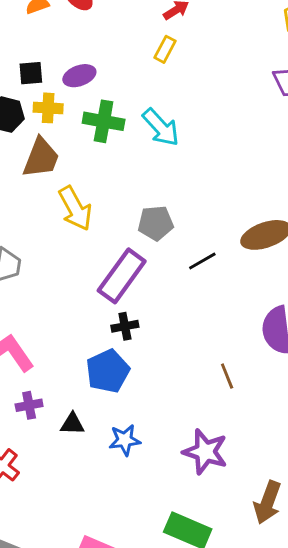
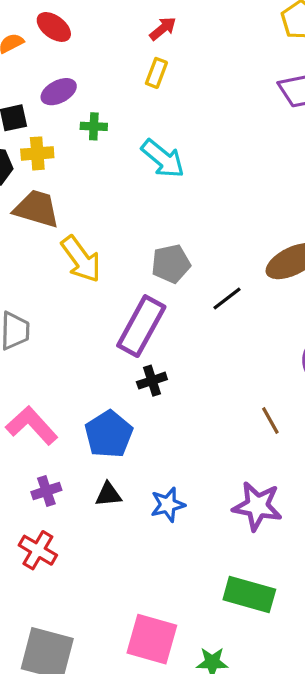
purple ellipse: (79, 76) -> (59, 92), moved
green cross: (104, 121) -> (94, 126), moved, size x0.6
brown trapezoid: (41, 158) -> (37, 209), turned -87
blue pentagon: (108, 371) -> (109, 434), moved
purple cross: (29, 405) -> (46, 491), moved

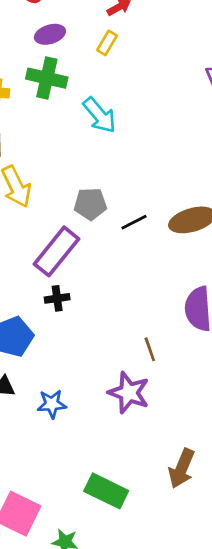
purple ellipse: (59, 92) -> (50, 34), moved
green cross: (94, 126) -> (47, 78), size x1.8
black line: (227, 299) -> (134, 222), moved
purple star: (257, 506) -> (129, 393), moved

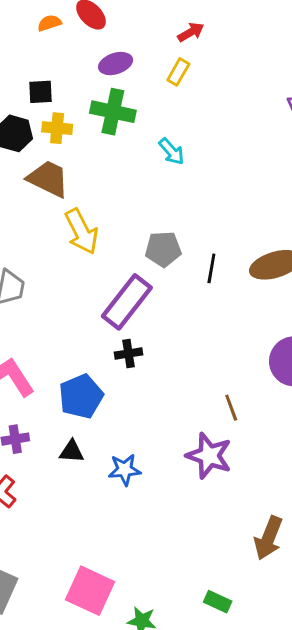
cyan arrow: (100, 115) -> (172, 152), size x0.7
black line: (134, 222) -> (211, 268), turned -52
green rectangle: (106, 491) -> (218, 602), moved, size x0.6

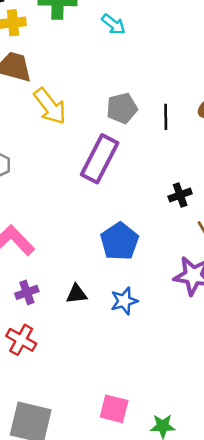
black cross: (128, 354) -> (180, 195), moved
blue pentagon: (81, 396) -> (120, 241), moved
pink square: (90, 591) -> (114, 409), size x0.7

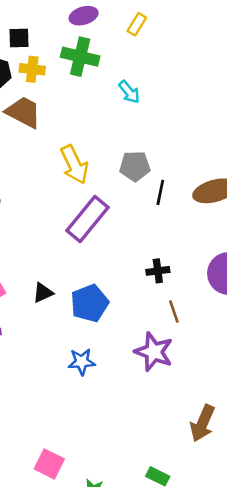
yellow arrow: (50, 106) -> (74, 164), moved
gray pentagon: (122, 108) -> (135, 166), moved
black triangle: (77, 294) -> (43, 293), moved, turned -30

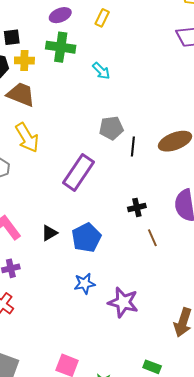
yellow arrow: (74, 164) -> (27, 138), moved
purple star: (154, 352) -> (123, 302), moved

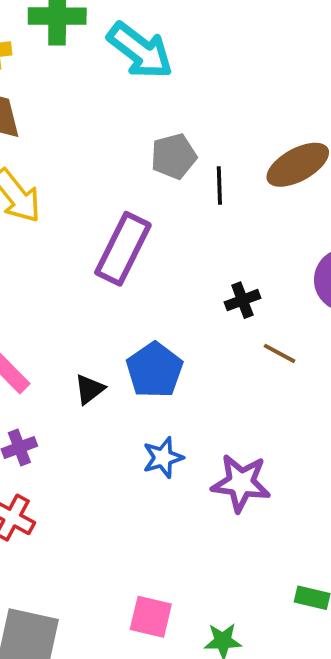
cyan arrow: (101, 71) -> (140, 51), size x1.8
black triangle: (49, 233) -> (89, 389), moved
brown line: (152, 238) -> (280, 353), turned -30

